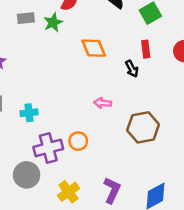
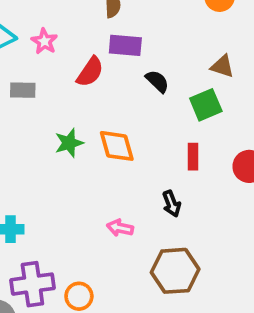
green star: (53, 22) -> (69, 143), moved
black arrow: (132, 69) -> (172, 204), moved
orange circle: (78, 141) -> (79, 296), moved

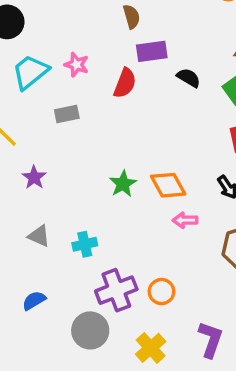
green star: (69, 143) -> (123, 184), moved
orange diamond: (117, 146) -> (168, 185), moved

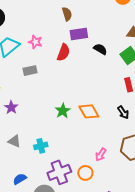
pink arrow: (185, 220) -> (101, 155), moved, turned -56
blue semicircle: (34, 301) -> (20, 179), moved

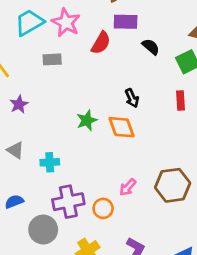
pink star: (35, 42) -> (66, 23), size x1.5
black arrow: (123, 112) -> (132, 98), moved

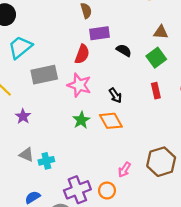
pink star: (66, 23) -> (79, 85), moved
gray rectangle: (52, 59) -> (44, 75), size x1.6
cyan cross: (50, 162) -> (46, 161), moved

